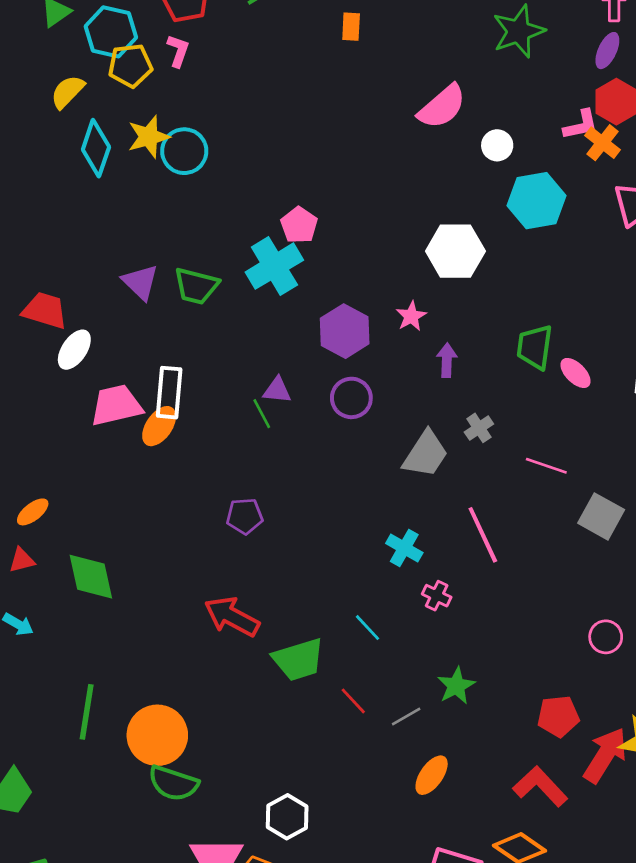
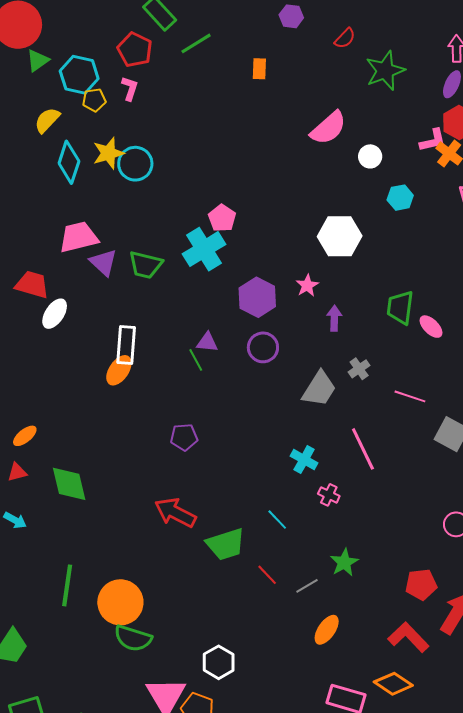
yellow pentagon: (130, 66) -> (94, 100), size x0.7
cyan hexagon: (536, 201) -> (400, 198), size x0.6
pink trapezoid: (116, 405) -> (79, 237), moved

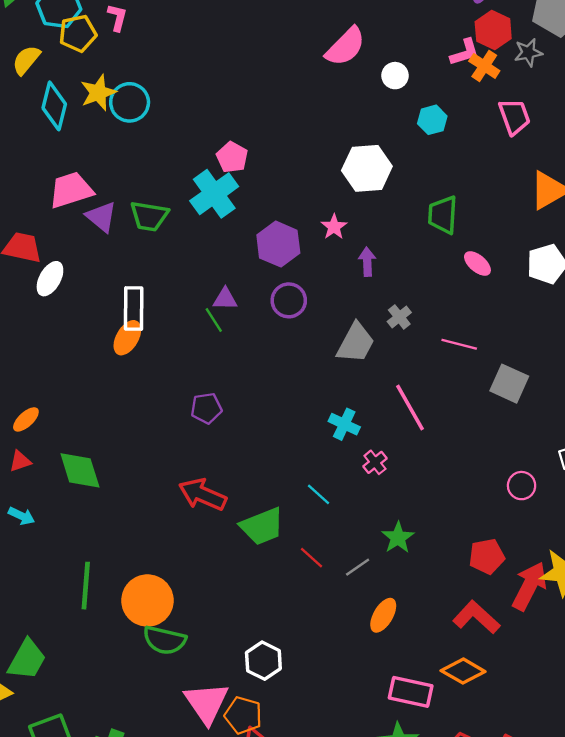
yellow pentagon: (94, 100) -> (78, 33), size x1.4
green trapezoid: (400, 308) -> (443, 215), moved
pink cross: (329, 495) -> (375, 462), turned 30

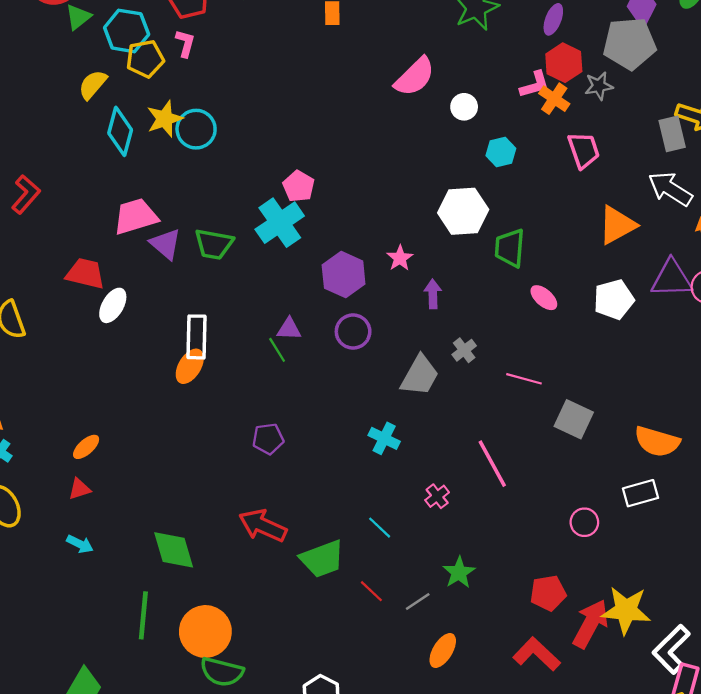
white hexagon: (367, 168) -> (463, 211), moved
pink line: (410, 407) -> (492, 464), moved
cyan cross: (344, 424) -> (384, 438), moved
green diamond: (80, 470) -> (174, 550), moved

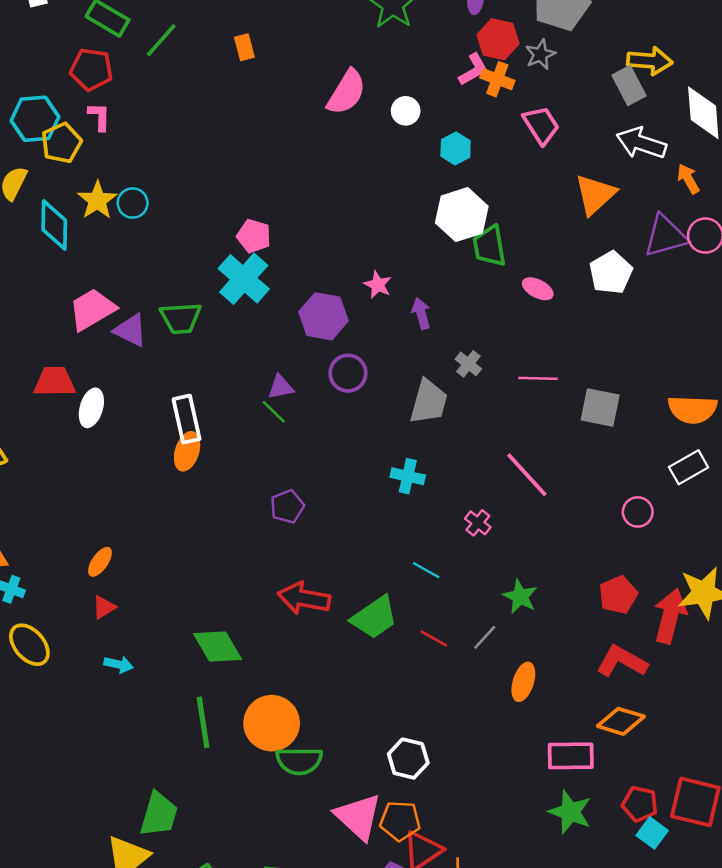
cyan circle: (196, 129) -> (133, 203), size x0.7
white hexagon: (463, 211) -> (462, 215), moved

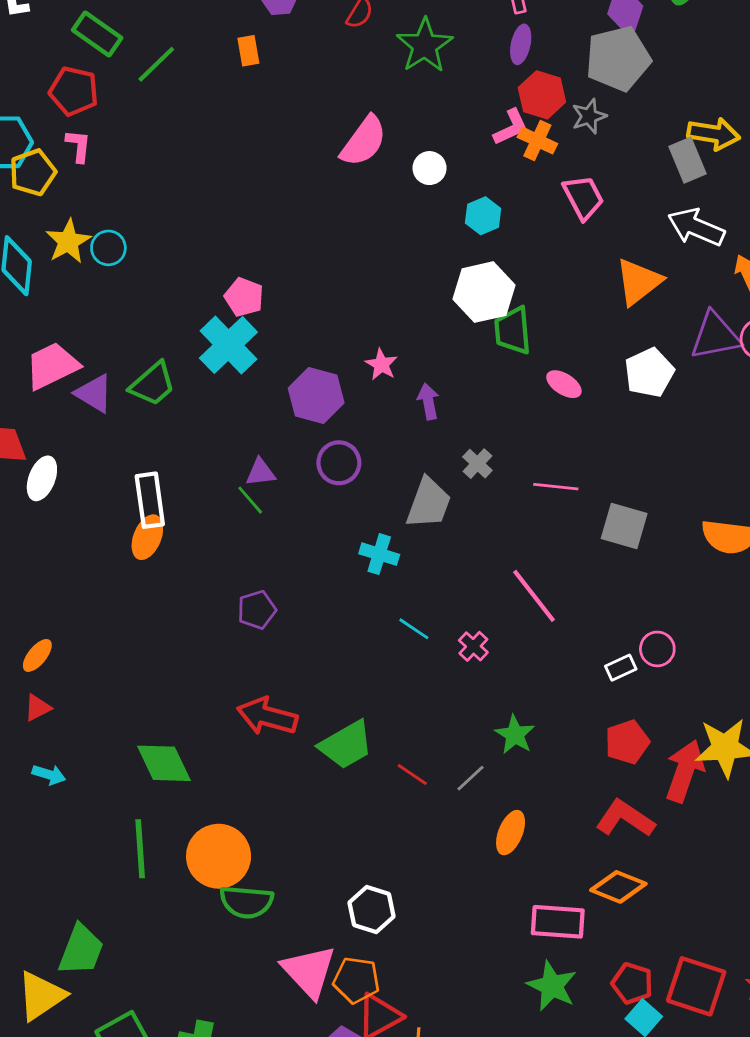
orange rectangle: (244, 47) -> (248, 51), moved
green trapezoid: (181, 318) -> (153, 384), turned -42
white rectangle: (689, 467) -> (621, 668), moved, size x0.7
cyan cross: (408, 476) -> (379, 554), moved
cyan line: (426, 570) -> (414, 629), moved

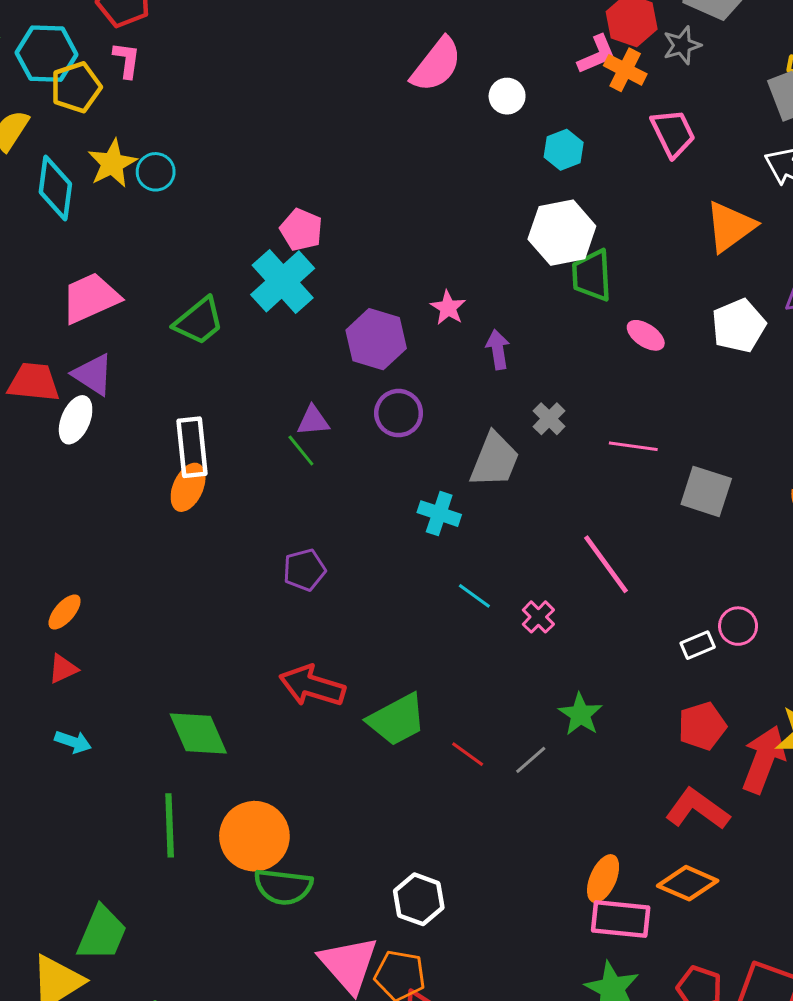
purple triangle: (94, 393) -> (93, 374), moved
orange ellipse: (511, 833) -> (603, 879), moved

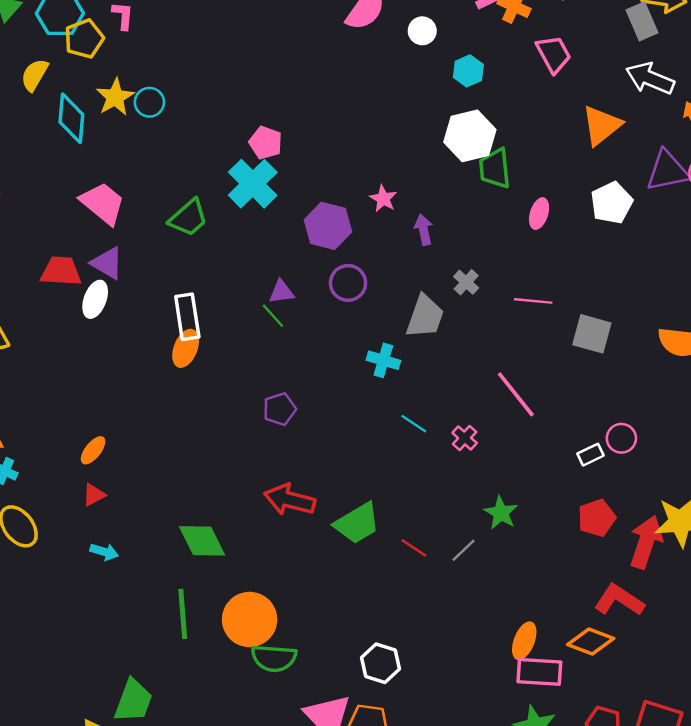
pink trapezoid: (90, 298) -> (103, 203), turned 66
pink ellipse: (646, 335) -> (539, 214), turned 76
red L-shape: (697, 809) -> (619, 600), moved

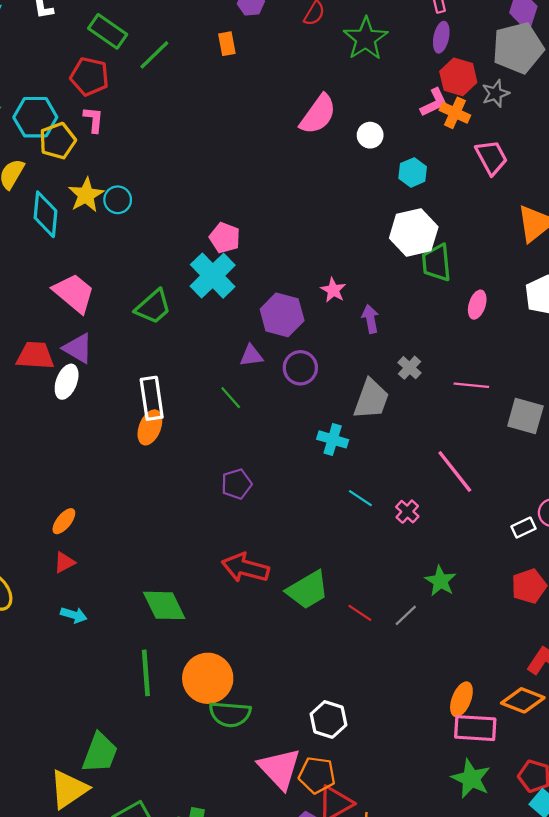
purple triangle: (281, 292) -> (251, 356), moved

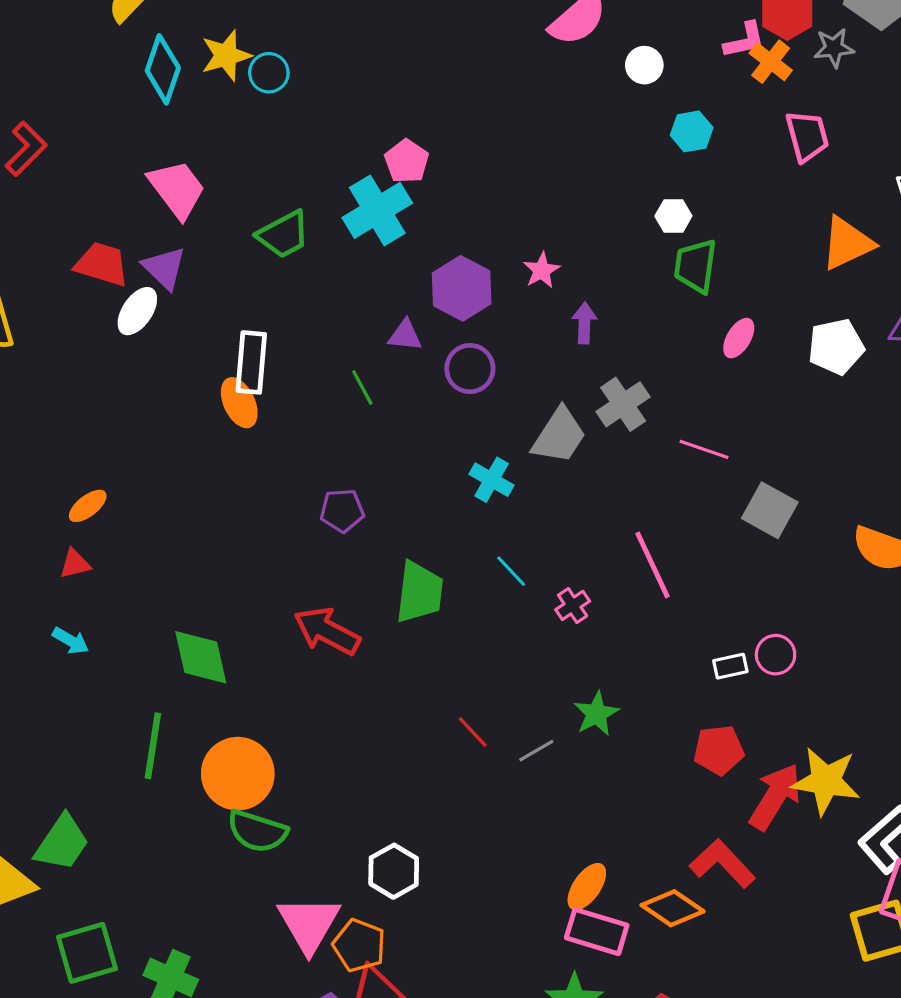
white hexagon: (414, 232) -> (673, 216), size x0.5
gray cross: (410, 368) -> (623, 404), size x1.5
orange ellipse: (150, 427) -> (239, 403), turned -60
green trapezoid: (308, 590) -> (419, 592), moved, turned -66

